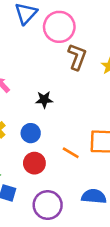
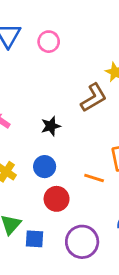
pink circle: (59, 27) -> (49, 42), size x0.6
brown L-shape: (77, 57) -> (94, 98), moved, turned 52

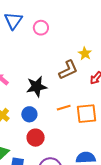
black star: (51, 126) -> (37, 87), size x1.5
orange line: (94, 178) -> (64, 108), moved, turned -40

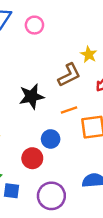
orange line: (64, 108) -> (69, 110), moved
blue circle: (29, 114) -> (51, 139), moved

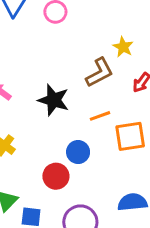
black star: (32, 96) -> (54, 100), turned 30

